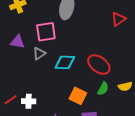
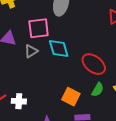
cyan diamond: (65, 62) -> (59, 48), moved, turned 70

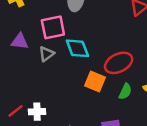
red ellipse: (94, 64) -> (119, 63), turned -60
orange square: (71, 97) -> (95, 81), moved

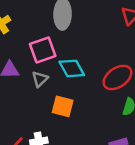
orange square: (95, 81) -> (63, 106), moved

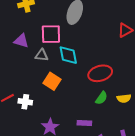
gray triangle: (40, 79) -> (42, 55), turned 32

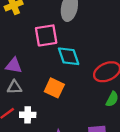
purple triangle: (21, 41) -> (14, 66), moved
gray triangle: (42, 55) -> (14, 87), moved

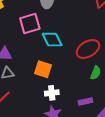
white cross: (28, 115) -> (52, 93), moved

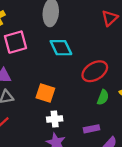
pink square: (30, 24) -> (16, 42), moved
cyan diamond: (52, 40) -> (61, 48), moved

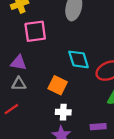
cyan diamond: (61, 48) -> (79, 59), moved

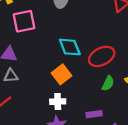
orange square: (58, 85) -> (61, 74), moved, turned 30

